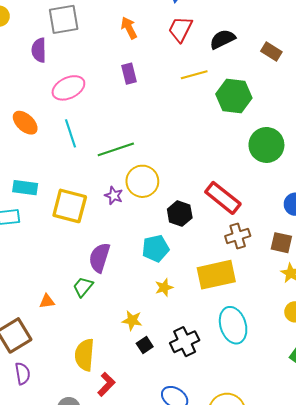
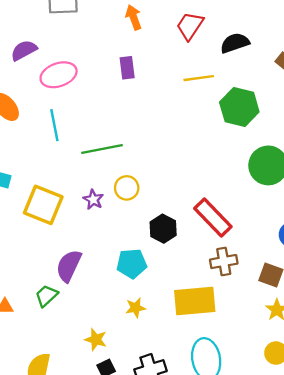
purple semicircle: (39, 50) -> (24, 50), moved, turned 55
yellow circle: (142, 181) -> (127, 188), size x0.7

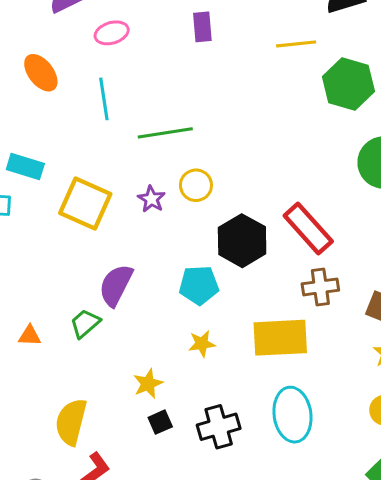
pink ellipse: (59, 75) -> (112, 33), size x0.7
black hexagon: (163, 229) -> (242, 241), size x1.4
yellow star: (96, 339) -> (148, 384), turned 30

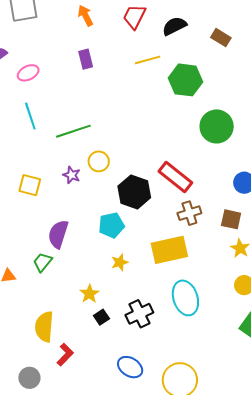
yellow square: (85, 204) -> (30, 185), size x0.7

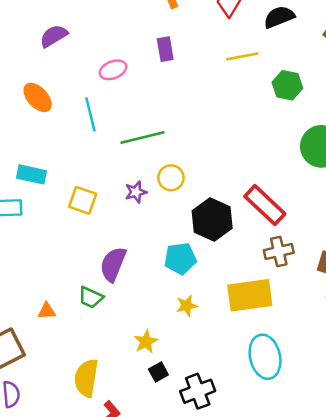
pink ellipse: (28, 73) -> (113, 70), moved
green hexagon: (185, 80) -> (287, 85), size x0.7
purple star: (72, 175) -> (136, 192), turned 30
green trapezoid: (43, 262) -> (91, 297), turned -110
black cross: (139, 314) -> (198, 391), moved

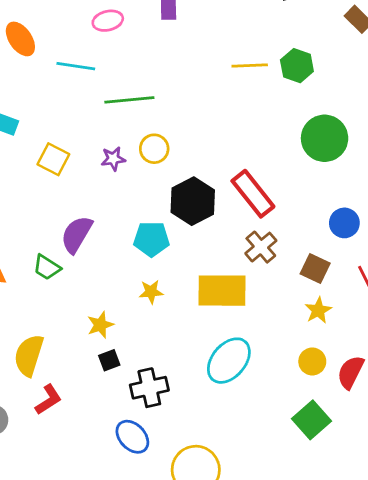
yellow line: (242, 56) -> (250, 66), moved
cyan line: (90, 114) -> (76, 66), turned -76
brown cross: (279, 251) -> (261, 247), turned -36
cyan ellipse: (265, 357) -> (229, 361), turned 45

